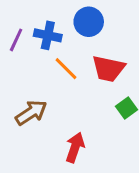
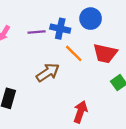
purple line: (16, 40) -> (37, 32), turned 60
brown arrow: (31, 113) -> (48, 72), moved

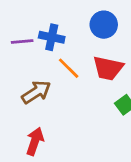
blue circle: (91, 19) -> (104, 25), moved
red arrow: (80, 112) -> (35, 141), moved

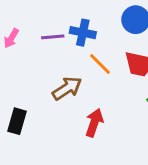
red arrow: (35, 141) -> (94, 123), moved

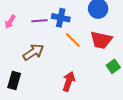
brown arrow: (67, 88) -> (33, 52), moved

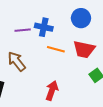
orange line: (73, 40) -> (56, 49), turned -30
brown arrow: (33, 52) -> (17, 61), turned -95

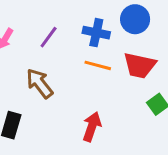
blue cross: (44, 27) -> (96, 33), moved
purple line: (23, 30) -> (49, 37), turned -49

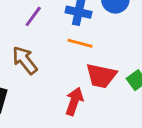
red trapezoid: (140, 65) -> (101, 76), moved

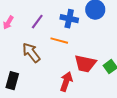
orange line: (80, 43) -> (59, 41), moved

